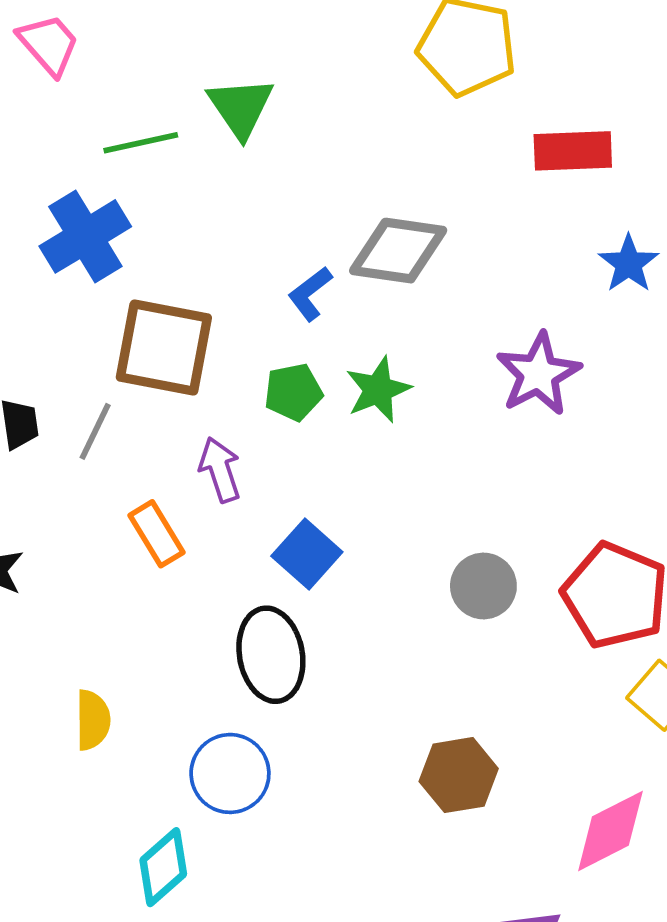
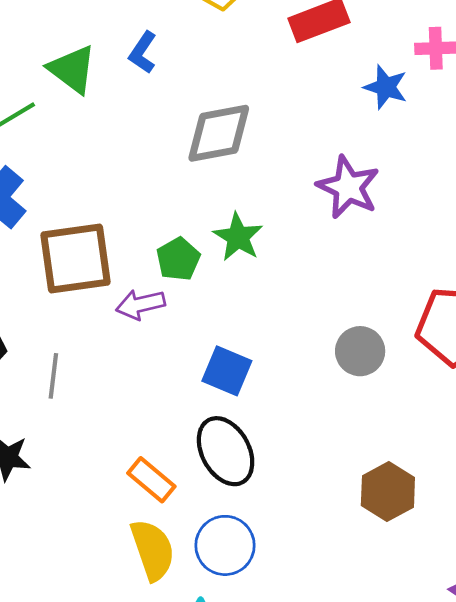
blue L-shape: (310, 294) -> (143, 52), moved
gray line: (95, 431) -> (53, 376), moved
purple arrow: (220, 470) -> (140, 304), moved, turned -66
orange rectangle: (156, 534) -> (151, 480), moved
yellow semicircle: (93, 720) -> (153, 550), moved, size x1.4

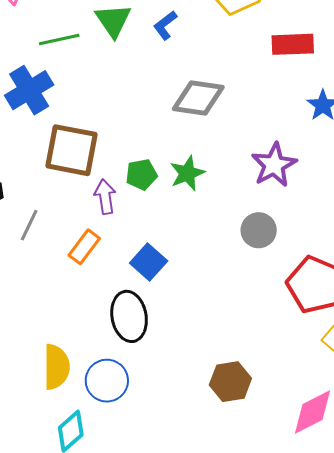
purple arrow: (140, 304) -> (105, 197), turned 76
gray circle: (360, 351) -> (259, 230), moved
orange rectangle: (151, 480) -> (84, 247), moved, turned 68

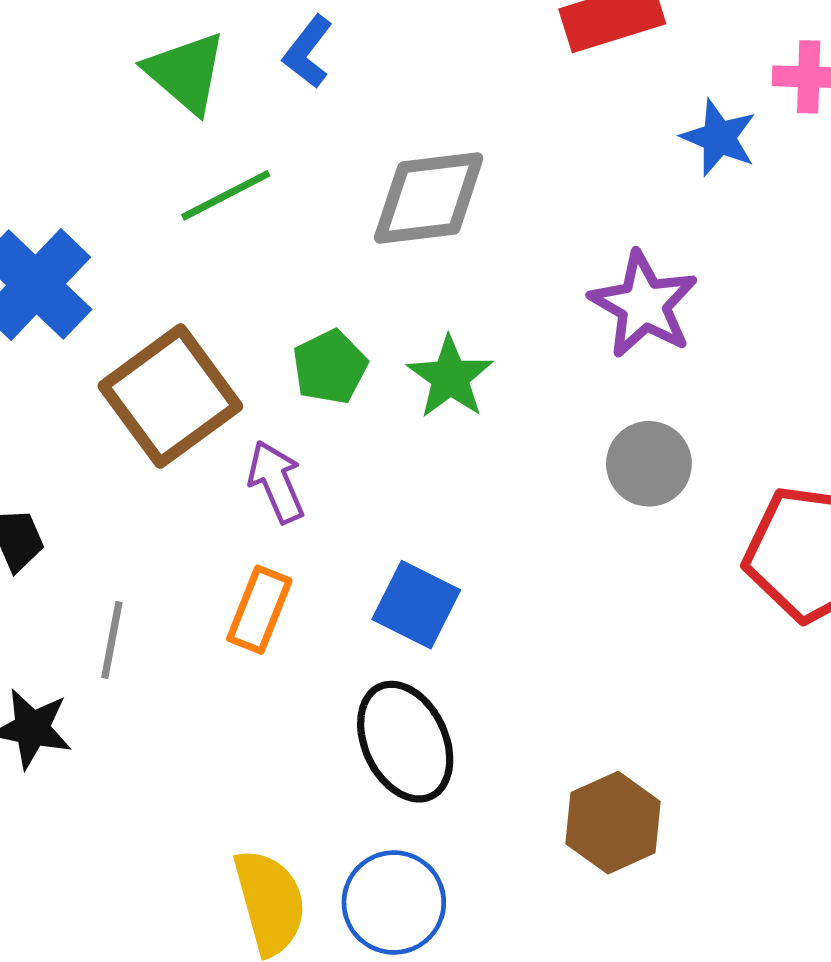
green line: (59, 40) -> (226, 195), moved
brown square: (72, 150) -> (170, 396), turned -32
green pentagon: (141, 174) -> (330, 367), moved
gray line: (29, 225) -> (112, 640), moved
brown hexagon: (230, 382) -> (613, 823), moved

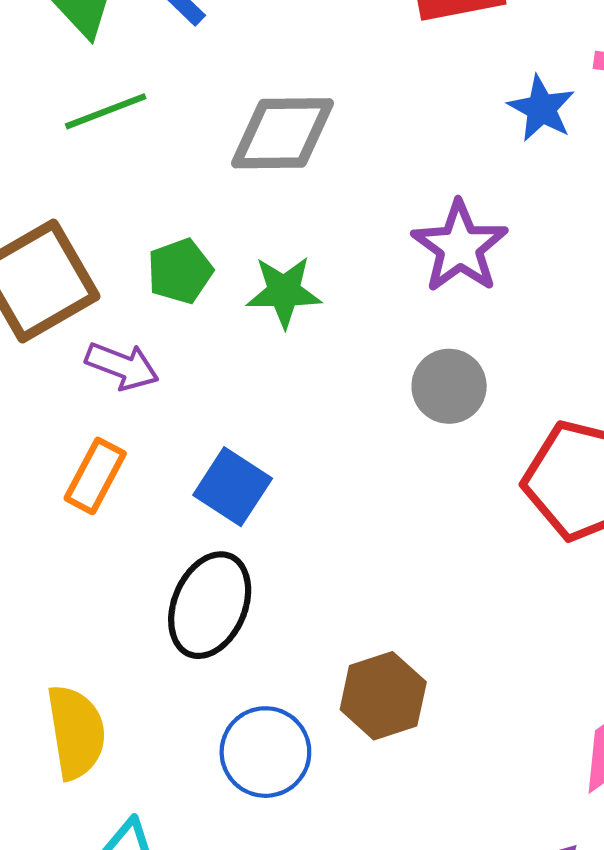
green star: (450, 377) -> (284, 292), turned 30
purple arrow: (276, 482) -> (122, 366), turned 128
black ellipse: (405, 742) -> (210, 605), turned 42
blue circle: (394, 903) -> (265, 752), moved

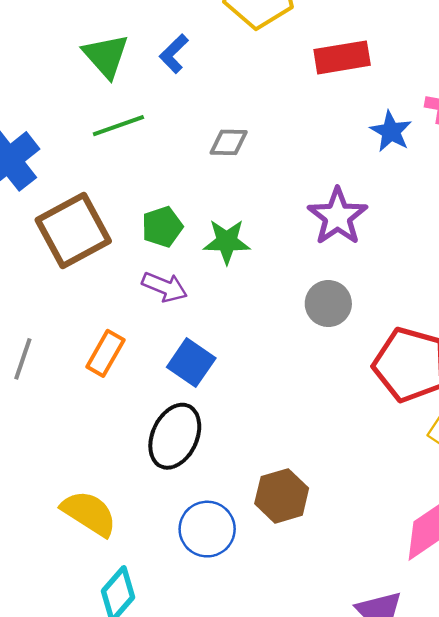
gray diamond: (282, 133) -> (229, 142), size x0.6
purple arrow: (122, 366) -> (165, 287), moved
yellow semicircle: (76, 732) -> (89, 513), turned -50

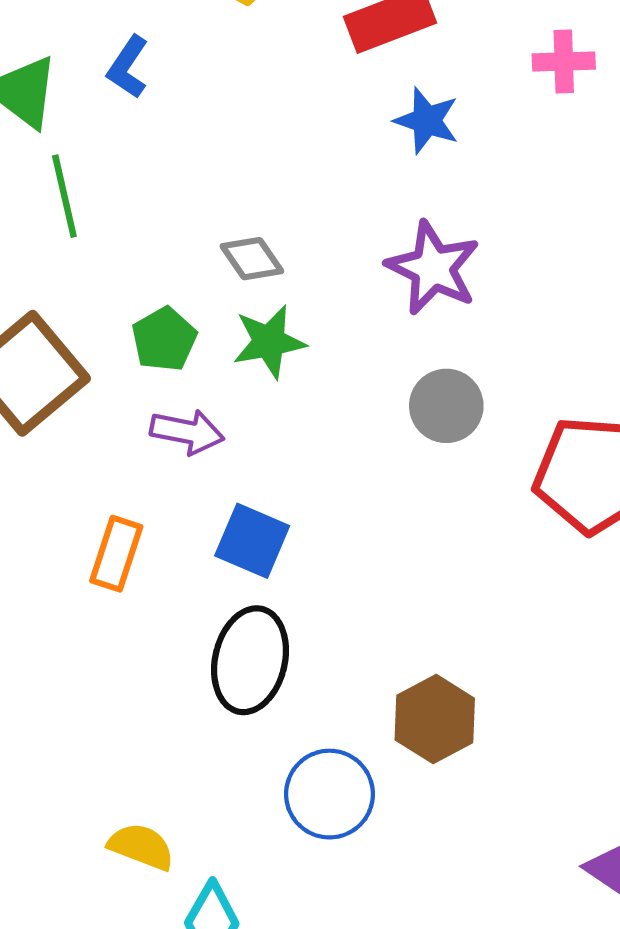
green line: (118, 126) -> (64, 196), turned -72
blue star: (391, 131) -> (427, 121), moved
gray diamond: (229, 142) -> (252, 259), moved, turned 66
yellow semicircle: (89, 513) -> (141, 847), moved, size x0.7

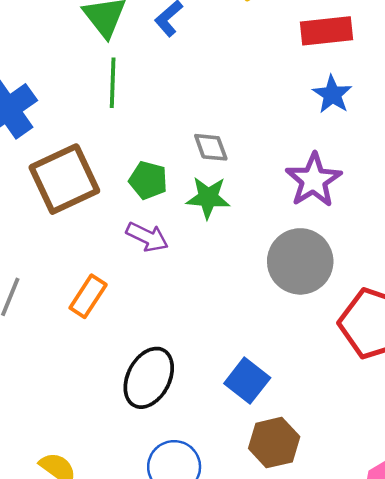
green pentagon: (164, 339) -> (148, 180), turned 30
gray circle: (446, 406) -> (300, 261), size x1.5
blue square: (252, 541) -> (247, 381), moved
brown hexagon: (435, 719) -> (274, 443), moved

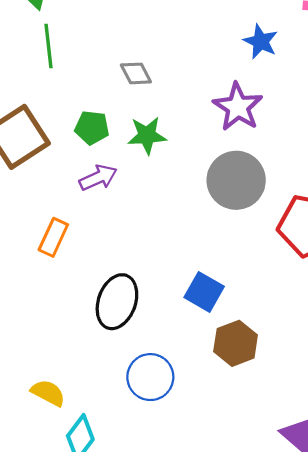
blue star: (332, 94) -> (261, 42), moved
gray diamond: (211, 147) -> (136, 73), moved
purple arrow: (147, 237) -> (98, 178), turned -42

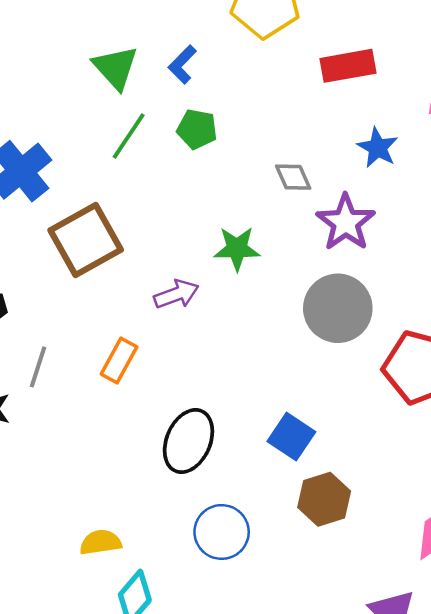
green line: (48, 46) -> (129, 136), turned 36
gray diamond: (136, 73) -> (293, 177), moved
green pentagon: (92, 128) -> (197, 129), moved
yellow semicircle: (48, 393) -> (101, 542), turned -40

